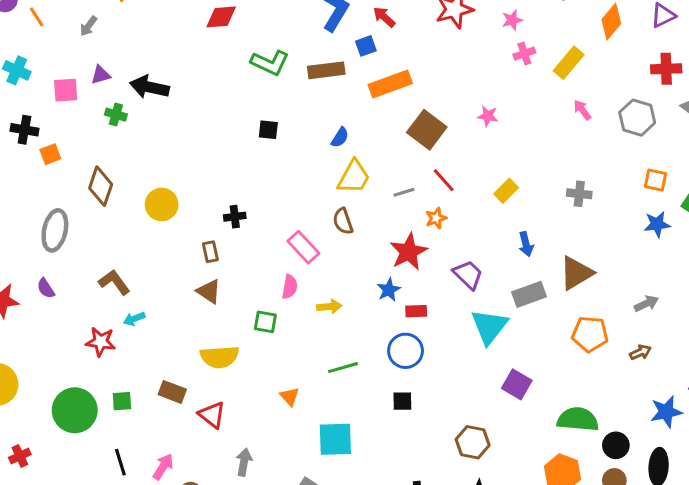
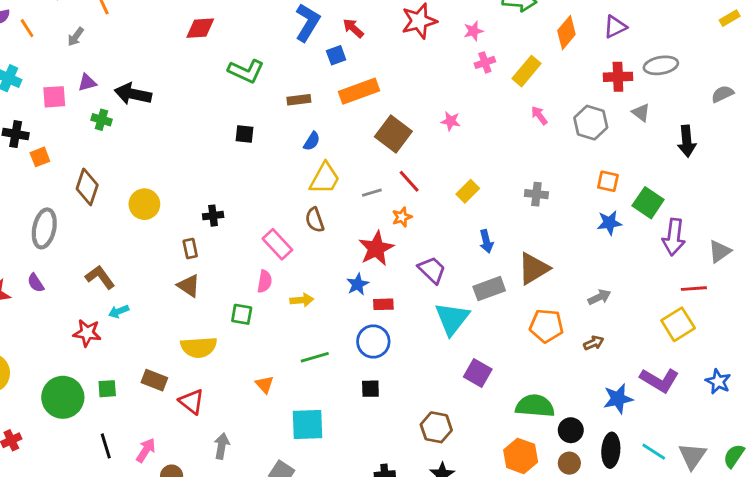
brown rectangle: (326, 70) -> (299, 100), moved, size x0.7

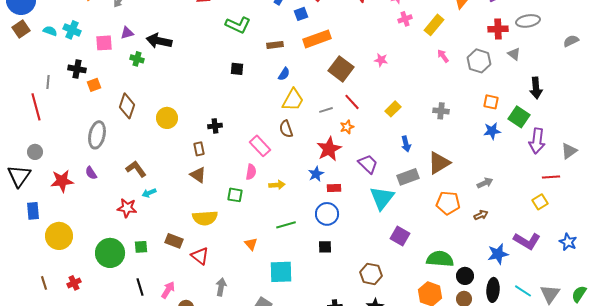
black arrow: (687, 141) -> (536, 88), moved
yellow square: (678, 324) -> (540, 202), size x0.7

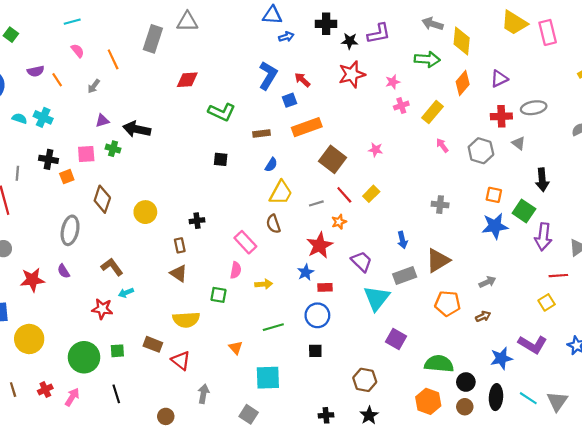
pink square: (104, 43) -> (86, 154), moved
yellow rectangle: (393, 109) -> (371, 194), moved
blue star: (492, 131) -> (495, 226), size x1.4
pink arrow: (168, 290) -> (72, 397), moved

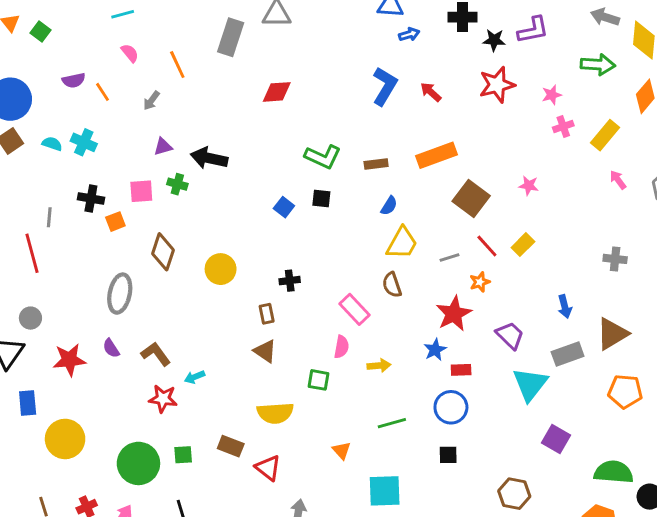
blue square: (289, 100) -> (284, 207), moved, turned -32
green L-shape: (222, 112) -> (323, 157), moved
brown L-shape: (112, 267) -> (156, 354), moved

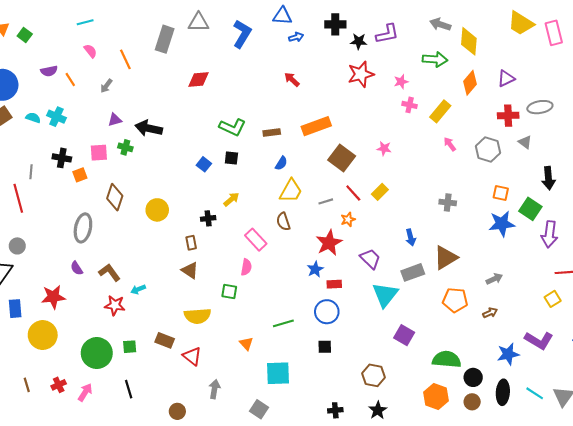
blue L-shape: (385, 86) -> (242, 34), moved
red arrow: (431, 92) -> (292, 80), moved
pink cross: (563, 127) -> (410, 105), turned 32
red star: (69, 360) -> (53, 297), moved
yellow arrow: (379, 366) -> (231, 199), moved, turned -35

